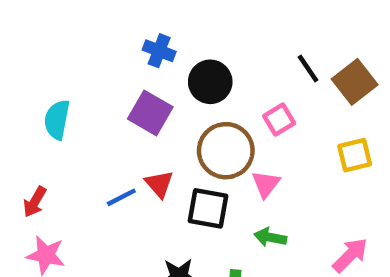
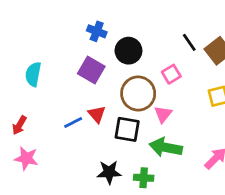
green arrow: (270, 237) -> (166, 147), size x1.6

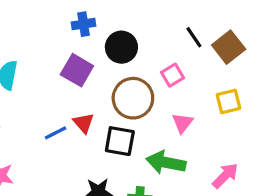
blue cross: (97, 31) -> (84, 24), turned -30
pink triangle: (163, 114) -> (182, 123), moved

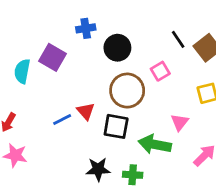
purple square: (77, 70) -> (53, 57), moved
pink triangle: (182, 123) -> (180, 122), moved

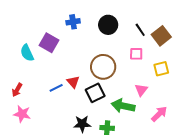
black circle: (117, 48) -> (108, 25), moved
cyan semicircle: (22, 71) -> (27, 53), turned -36
pink square: (160, 71) -> (136, 54), moved, turned 32
black square: (116, 126) -> (95, 93), turned -36

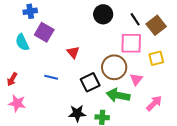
blue cross: (73, 22) -> (30, 11), moved
pink square: (136, 54) -> (131, 43), size x1.6
brown circle: (103, 67) -> (114, 67), moved
red triangle: (73, 82) -> (73, 52), moved
blue line: (56, 88) -> (51, 77), turned 40

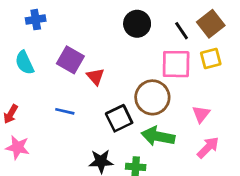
brown square: (156, 25) -> (211, 24), moved
purple square: (44, 32) -> (70, 60), moved
yellow square: (156, 58) -> (211, 58), moved
pink triangle: (136, 79) -> (201, 114), moved

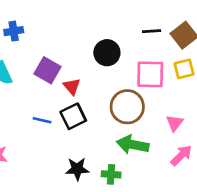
black circle: (137, 24) -> (107, 53), moved
black line: (182, 31) -> (152, 31), moved, turned -60
black square: (119, 118) -> (73, 116), moved

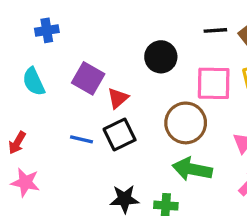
red triangle: (72, 86) -> (118, 98), turned 30

